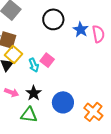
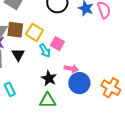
yellow square: (13, 55) -> (34, 32), moved
pink arrow: (12, 92) -> (71, 69), moved

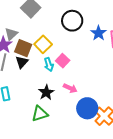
brown square: (15, 30) -> (23, 48), moved
blue circle: (79, 83) -> (87, 108), moved
green triangle: (48, 100) -> (40, 114), turned -30

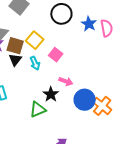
cyan arrow: (49, 64) -> (35, 63), moved
black star: (46, 92) -> (51, 94), moved

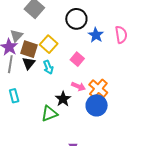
blue star: (89, 24) -> (96, 35), moved
pink square: (56, 55) -> (77, 59), moved
orange cross: (102, 106) -> (98, 89), moved

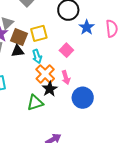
yellow square: (49, 44) -> (39, 33), turned 30
black triangle: (29, 63) -> (18, 51), turned 40
pink arrow: (78, 86) -> (66, 78), turned 48
orange cross: (98, 89) -> (45, 74), moved

